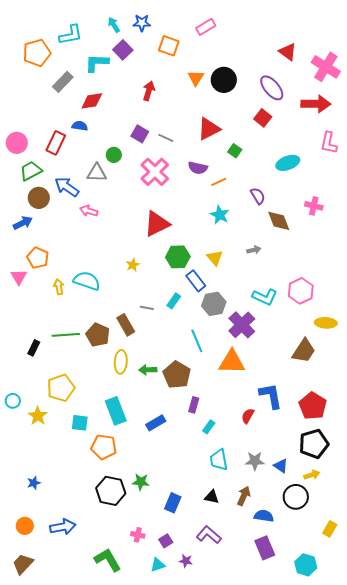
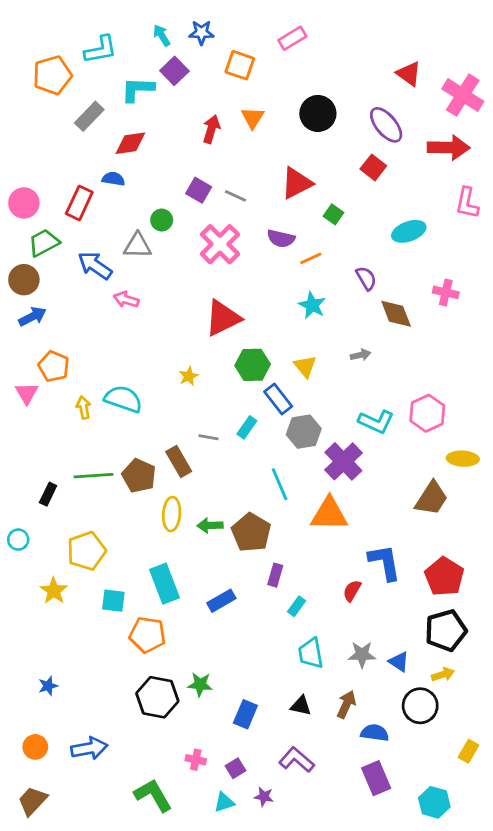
orange triangle: (196, 78) -> (253, 118), moved
brown circle: (39, 198) -> (24, 280), moved
cyan circle: (13, 401) -> (18, 540), moved

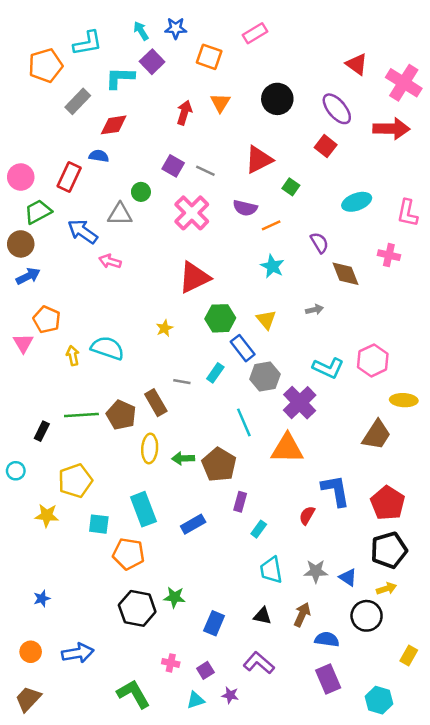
pink L-shape: (467, 203) -> (407, 213), moved
yellow star: (54, 591) -> (47, 515), turned -30

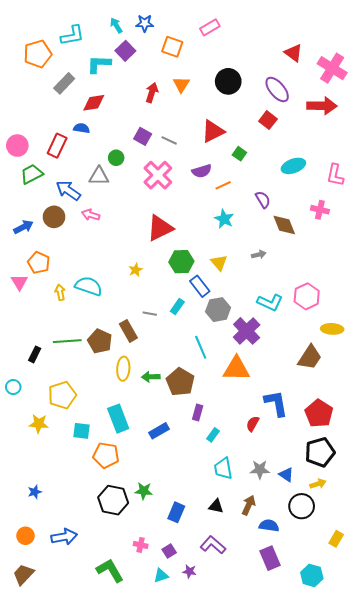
purple semicircle: (245, 208) -> (202, 171), turned -30
brown circle: (21, 244) -> (54, 217), moved

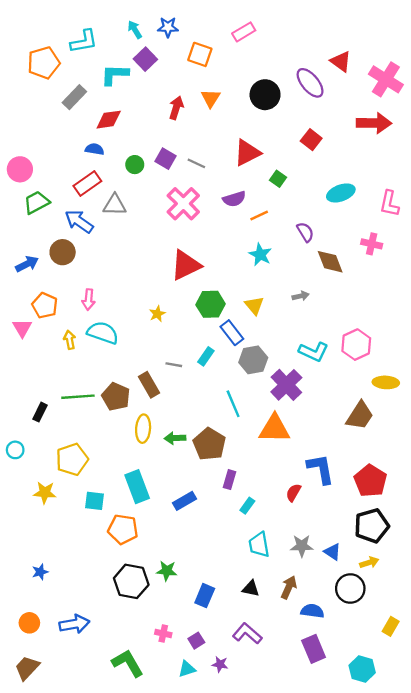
purple ellipse: (277, 90) -> (310, 83), moved
red rectangle: (57, 146) -> (87, 184), moved, turned 30
green circle: (116, 158) -> (135, 165), moved
pink arrow: (91, 215) -> (89, 300), moved, turned -102

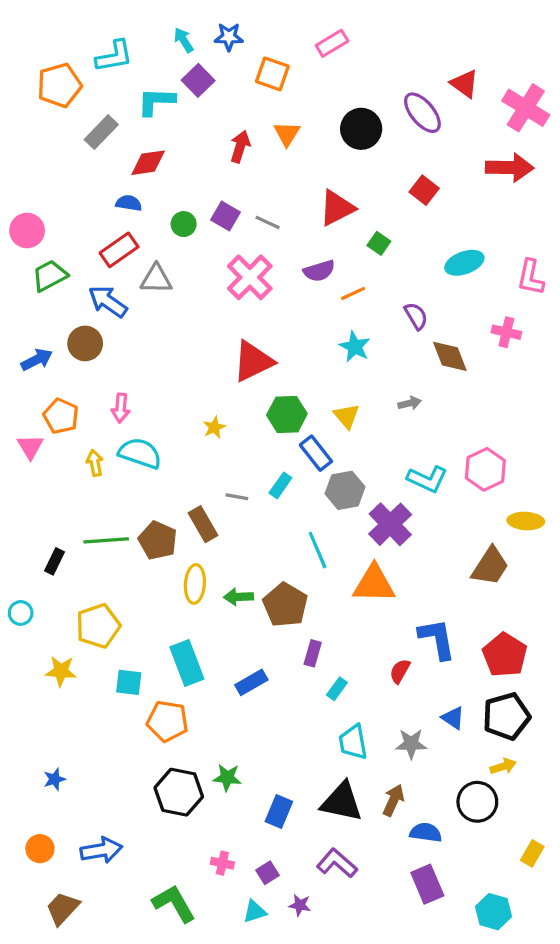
blue triangle: (333, 552) -> (453, 718), moved
black triangle: (251, 589) -> (342, 802), size x1.8
brown trapezoid: (27, 668) -> (63, 908), moved

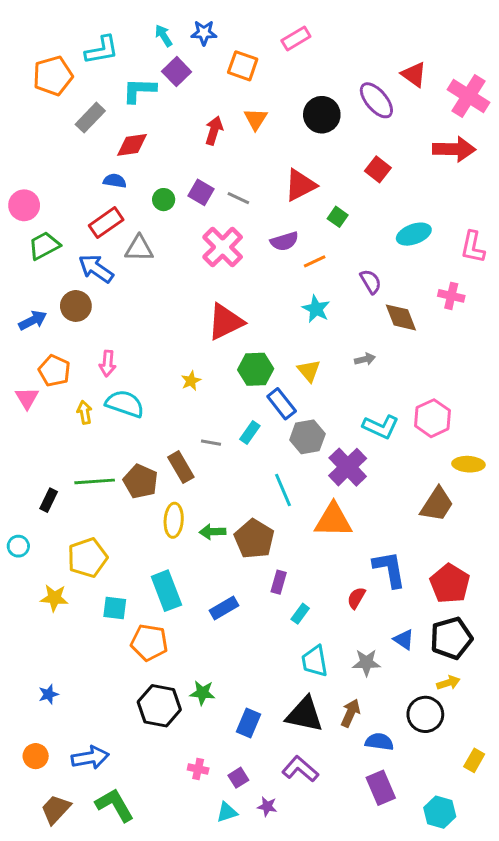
green L-shape: (174, 903) -> (115, 805), moved

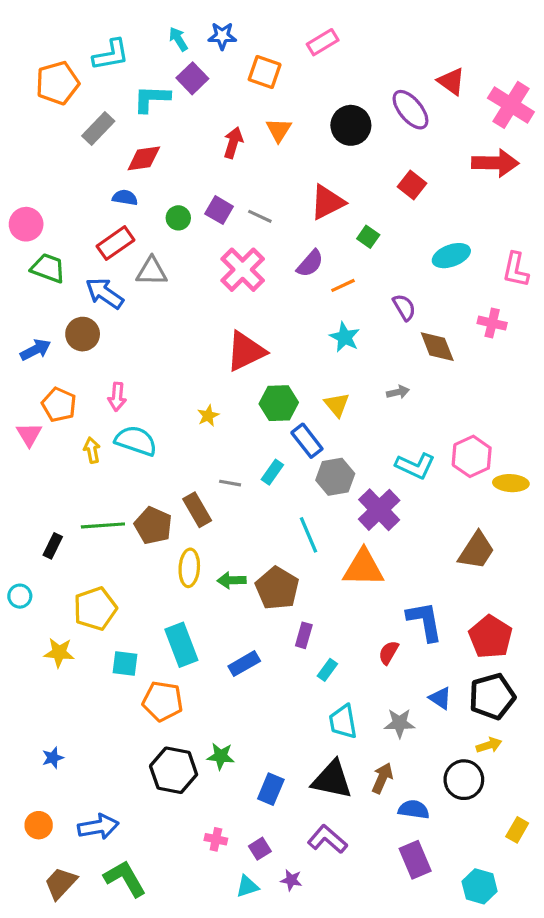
purple semicircle: (284, 241) -> (310, 263), turned -32
green trapezoid: (44, 246) -> (48, 268), turned 48
yellow ellipse: (468, 464) -> (511, 483), moved

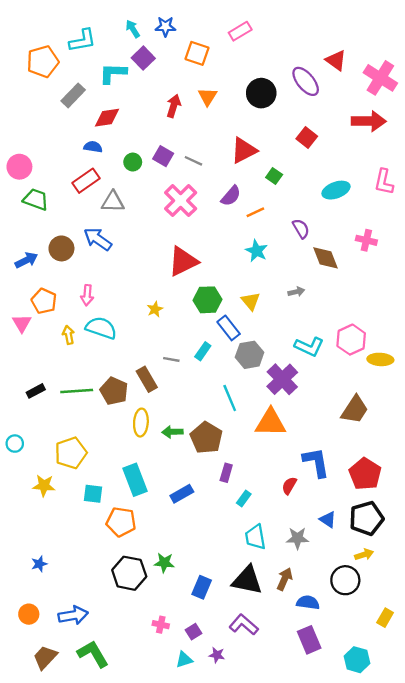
pink L-shape: (516, 270) -> (384, 182), moved
blue arrow: (105, 293) -> (98, 239), moved
black rectangle: (53, 546) -> (36, 391), moved, turned 36

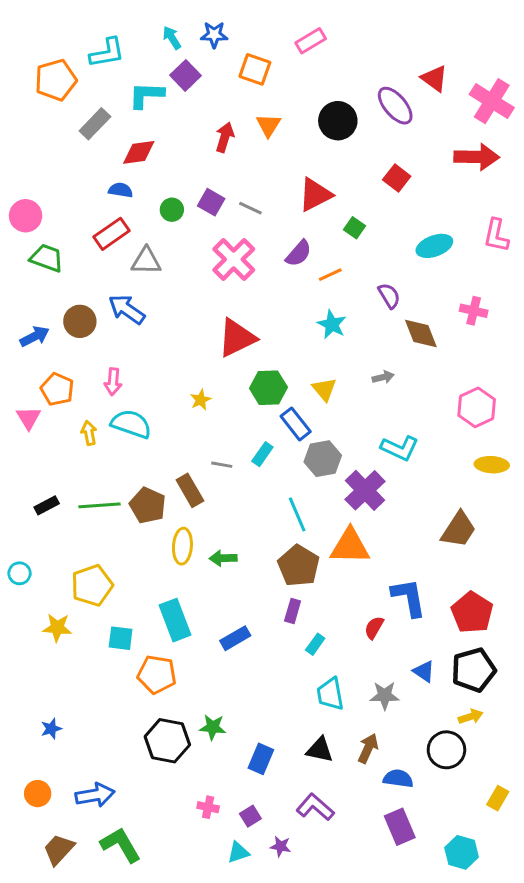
pink hexagon: (351, 340) -> (477, 407), moved
brown pentagon: (206, 438) -> (299, 566), moved
black triangle: (247, 580) -> (320, 750), size x0.7

